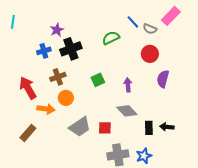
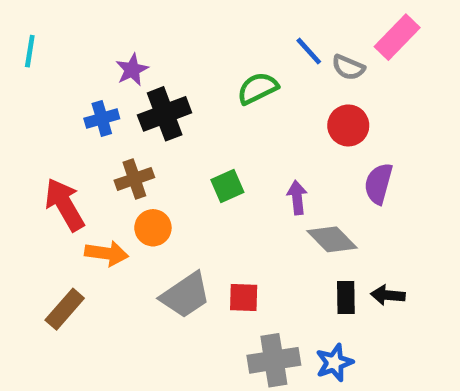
gray diamond: (127, 111) -> (332, 239), moved

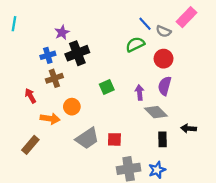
green semicircle: (258, 88) -> (135, 44), moved
brown cross: (134, 179) -> (54, 78), moved
purple semicircle: (378, 184) -> (165, 86), moved
red arrow: (65, 205) -> (30, 96), size x0.6
black arrow: (388, 295) -> (189, 128), moved

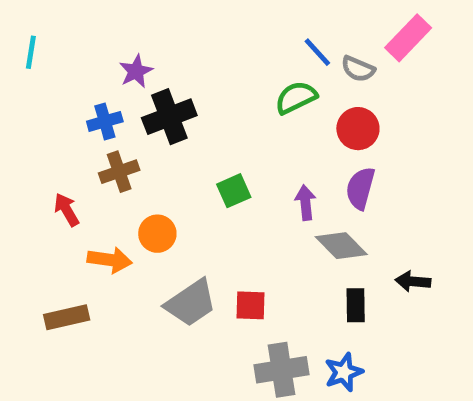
brown rectangle: (30, 145) -> (67, 317), turned 36

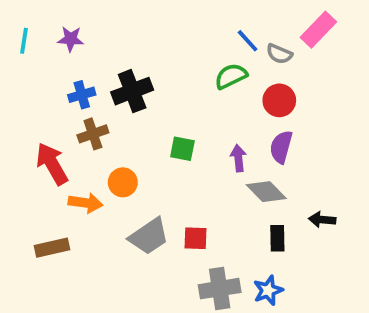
purple star: (136, 71) -> (71, 39), moved, turned 30
green square: (234, 191) -> (182, 149), turned 35
red arrow: (67, 210) -> (52, 164), size x1.6

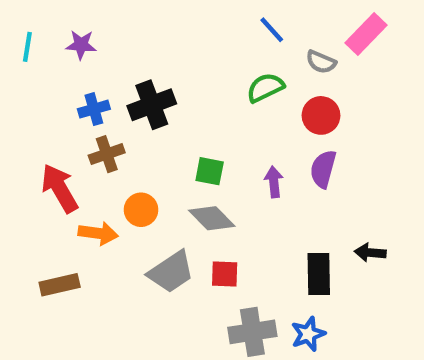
blue line: (248, 41) -> (272, 30), moved
gray diamond: (266, 192) -> (212, 218), moved
black rectangle: (277, 238) -> (319, 274), size x1.4

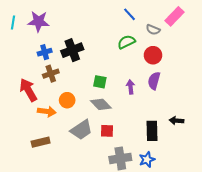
purple star: (81, 45) -> (39, 21), size x1.5
brown rectangle: (60, 285) -> (41, 142), moved

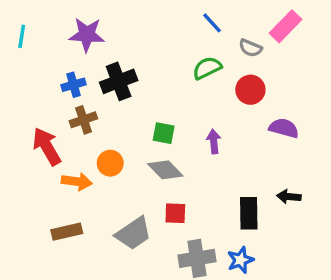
purple star: (39, 21) -> (87, 35), moved
purple semicircle: (154, 81) -> (284, 128), moved, turned 90
gray trapezoid: (81, 130) -> (134, 233), moved

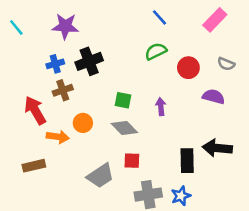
cyan line: (22, 36) -> (16, 27), turned -48
gray semicircle: (250, 48) -> (226, 64), moved
black arrow: (289, 197) -> (217, 148), size x1.6
brown rectangle: (67, 232) -> (34, 166), moved

